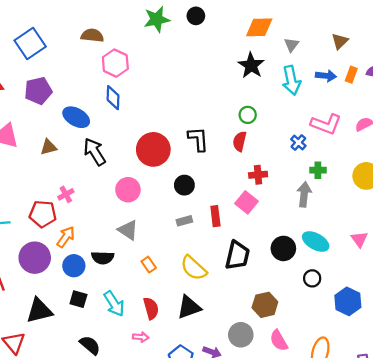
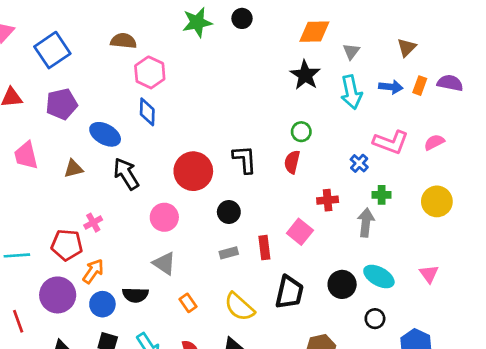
red cross: (258, 175) -> (328, 200), moved

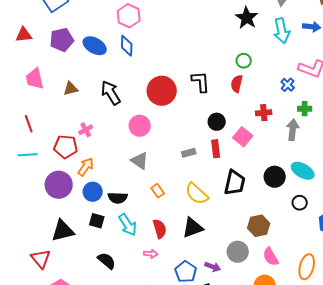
blue ellipse: (105, 134) -> (95, 46), moved
black circle: (229, 212) -> (217, 122), moved
black semicircle: (135, 295) -> (118, 198), moved
red line: (18, 321) -> (29, 124), moved

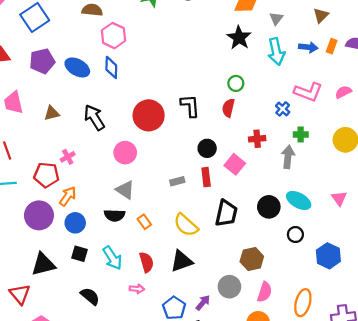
black semicircle: (118, 198) -> (115, 215), moved
pink semicircle: (271, 257) -> (265, 292), turned -132
purple arrow: (213, 267) -> (203, 303), turned -70

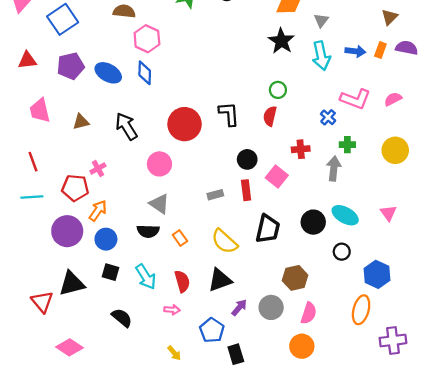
brown triangle: (321, 15) -> (390, 17), moved
red triangle: (20, 294) -> (42, 302), moved
purple arrow: (203, 303) -> (239, 307), moved
orange ellipse: (303, 303) -> (361, 310), moved

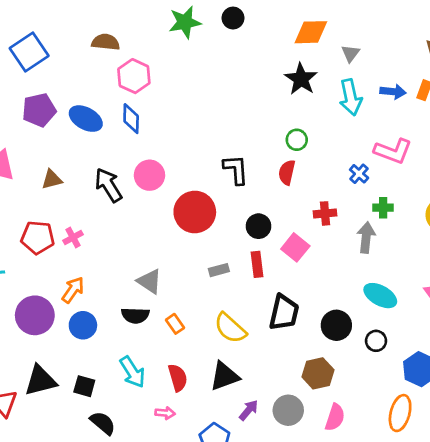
red circle: (185, 124) -> (195, 212), moved
pink circle: (159, 164) -> (149, 175), moved
red pentagon: (75, 188) -> (38, 237), moved
black circle: (313, 222) -> (336, 325), moved
black square: (110, 272) -> (84, 386), moved

